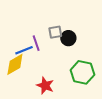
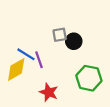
purple line: (36, 43) -> (39, 60), moved
blue line: (24, 50) -> (26, 54), turned 54

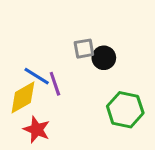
red star: (49, 92) -> (37, 130), moved

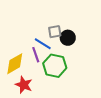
blue line: (37, 76) -> (43, 44), moved
green hexagon: (125, 110) -> (55, 66), moved

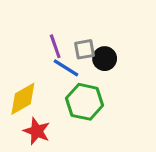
purple line: (36, 55) -> (55, 46), moved

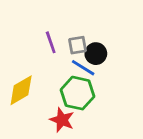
blue line: (66, 68) -> (83, 68), moved
red star: (37, 131) -> (62, 120), moved

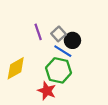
gray square: (77, 45) -> (59, 34), turned -32

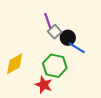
purple line: (38, 32) -> (48, 21), moved
blue line: (63, 51) -> (77, 48), moved

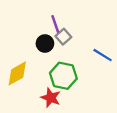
black circle: (68, 38) -> (45, 43), moved
blue line: (77, 48) -> (103, 55), moved

